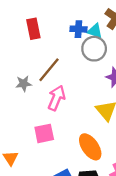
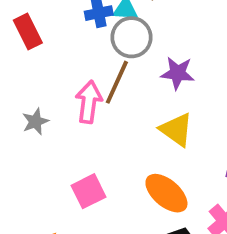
brown line: (49, 70) -> (117, 82), moved
pink arrow: (56, 98) -> (89, 102), moved

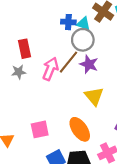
red rectangle: (28, 31) -> (24, 49), moved
purple star: (178, 73) -> (89, 64), moved
pink square: (89, 191) -> (40, 129), moved

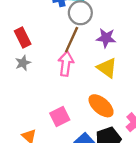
purple star: (89, 64) -> (106, 38), moved
pink arrow: (50, 69) -> (66, 64), moved

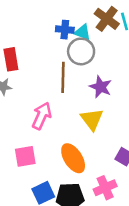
brown line: (72, 40) -> (63, 77), turned -40
pink arrow: (66, 64) -> (42, 116), moved

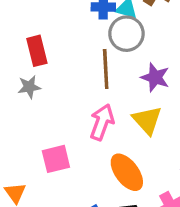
pink arrow: (42, 116) -> (102, 122), moved
pink square: (25, 156) -> (56, 159), moved

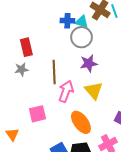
brown line: (106, 69) -> (54, 72), moved
purple star: (155, 77) -> (89, 63), moved, turned -30

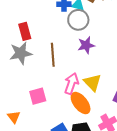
gray star: (21, 69) -> (21, 53), size x1.6
yellow triangle: (94, 90) -> (92, 83), moved
pink arrow: (66, 91) -> (71, 84), moved

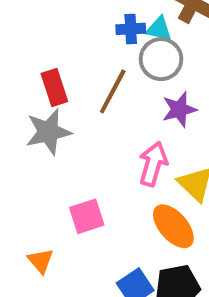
brown line: (53, 55) -> (113, 91), moved, turned 35
pink arrow: (71, 84) -> (153, 164), moved

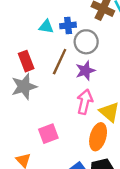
cyan triangle: (159, 29) -> (46, 27), moved
purple star: (179, 109) -> (85, 71), moved
orange ellipse: (173, 226) -> (98, 137), turned 60

